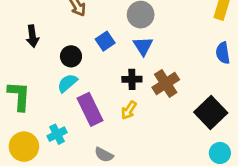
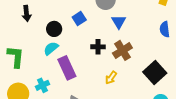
blue triangle: (143, 46) -> (119, 22), moved
yellow arrow: (129, 110) -> (111, 78), moved

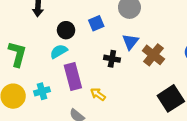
blue triangle: (119, 22) -> (130, 42), moved
brown cross: (122, 50) -> (153, 55), moved, turned -30
yellow arrow: (111, 78) -> (98, 94), moved, turned 80

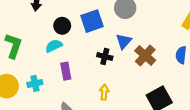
blue square: (96, 23) -> (92, 21), size x1.5
purple rectangle: (73, 76) -> (66, 71), size x0.7
yellow arrow: (98, 94) -> (104, 92), moved, turned 56

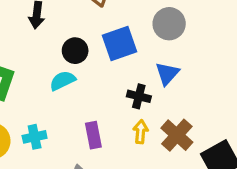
brown cross: (145, 56) -> (177, 135), moved
purple rectangle: (66, 71) -> (93, 135), moved
yellow arrow: (104, 92) -> (141, 132), moved

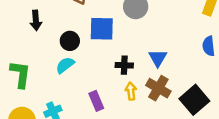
blue square: (120, 44) -> (102, 29), turned 32
blue triangle: (167, 74) -> (158, 58), moved

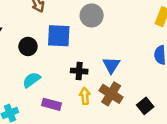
cyan semicircle: (65, 65) -> (32, 80), moved
black square: (194, 100) -> (145, 106), size x0.6
purple rectangle: (96, 101) -> (52, 104), turned -54

